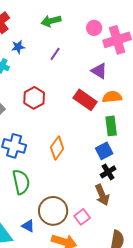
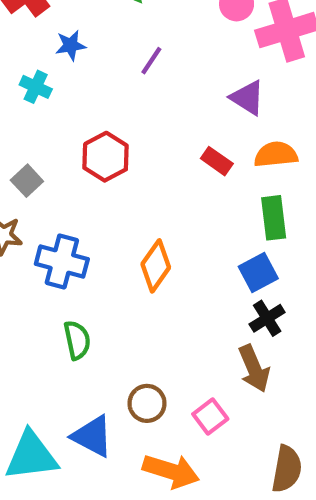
red rectangle: (85, 100) -> (217, 161), size x0.6
green semicircle: (21, 182) -> (77, 340), size x0.7
brown circle: (53, 211) -> (147, 403), size x0.6
blue triangle: (28, 226) -> (92, 436), size x1.5

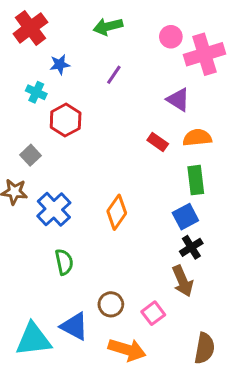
red hexagon: (106, 157) -> (66, 120), moved
blue cross: (62, 261) -> (54, 209), turned 32

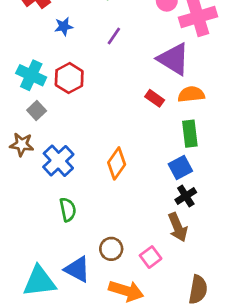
cyan cross: (36, 92) -> (31, 75), moved, size x1.5
purple triangle: (178, 100) -> (174, 59), size x1.5

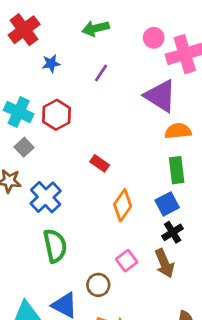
red rectangle: (155, 98) -> (100, 163), moved
orange diamond: (117, 163) -> (123, 205), moved
green semicircle: (68, 210) -> (55, 246), size x1.4
pink square: (151, 257) -> (127, 261), moved

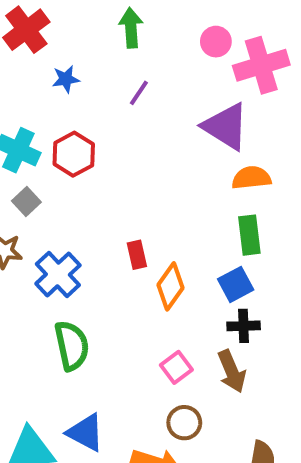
green arrow: (96, 28) -> (131, 28), turned 100
red rectangle: (100, 163) -> (137, 255), moved, turned 42
black cross: (173, 232) -> (244, 326), turned 30
brown circle: (98, 285) -> (184, 423), moved

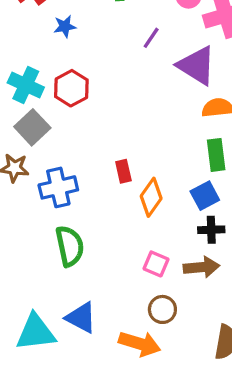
purple line: (139, 93) -> (151, 38), moved
gray square: (26, 201) -> (32, 127), size x1.5
blue cross: (58, 275) -> (58, 187), turned 30
pink square: (176, 367) -> (156, 264), turned -30
brown arrow: (232, 371) -> (202, 267), turned -72

